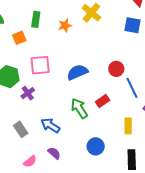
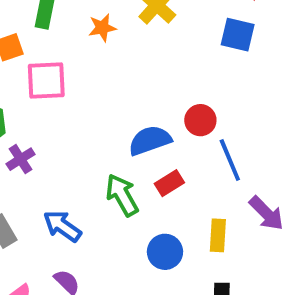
pink square: (40, 65) -> (46, 81), moved
blue semicircle: (77, 72) -> (150, 140), moved
blue circle: (96, 146) -> (165, 252), moved

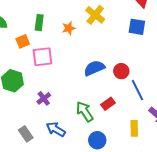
blue semicircle: (150, 140) -> (94, 68), moved
purple cross: (21, 159) -> (44, 98), moved
blue circle: (165, 252) -> (97, 140), moved

